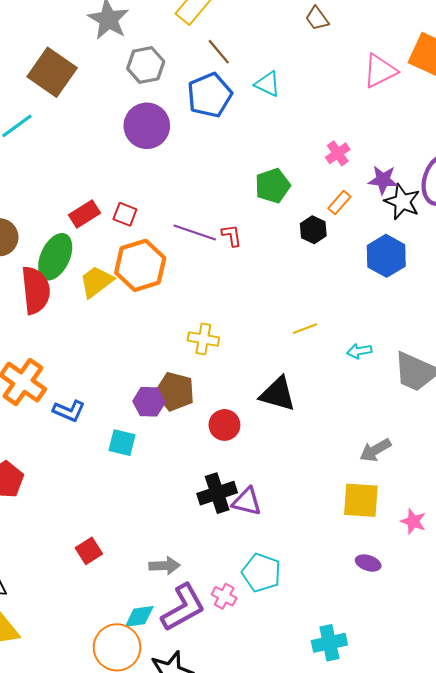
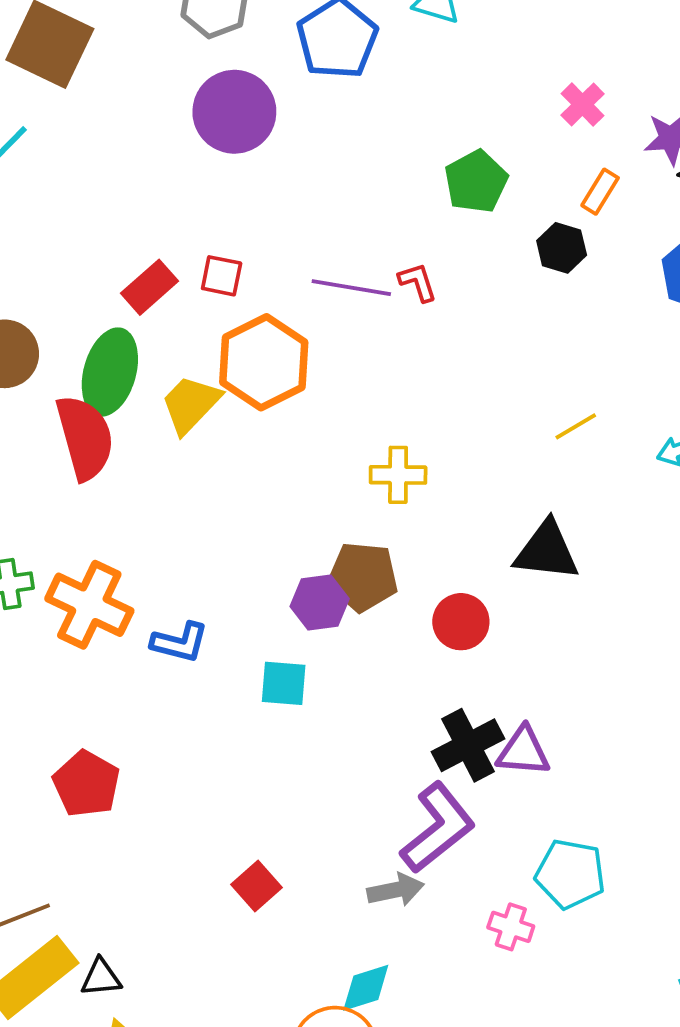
purple L-shape: (183, 608) -> (438, 828), moved

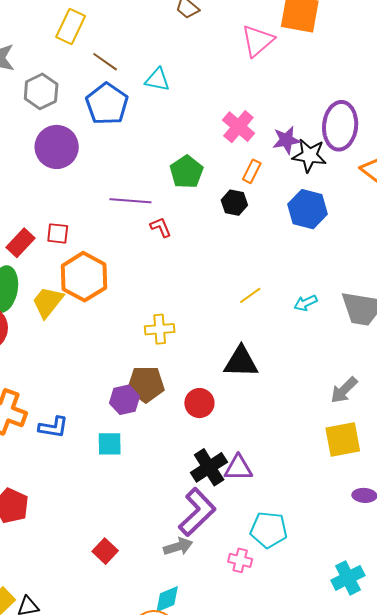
pink cross: (583, 105) -> (238, 127), size x1.4
purple line: (351, 288) -> (130, 201), moved

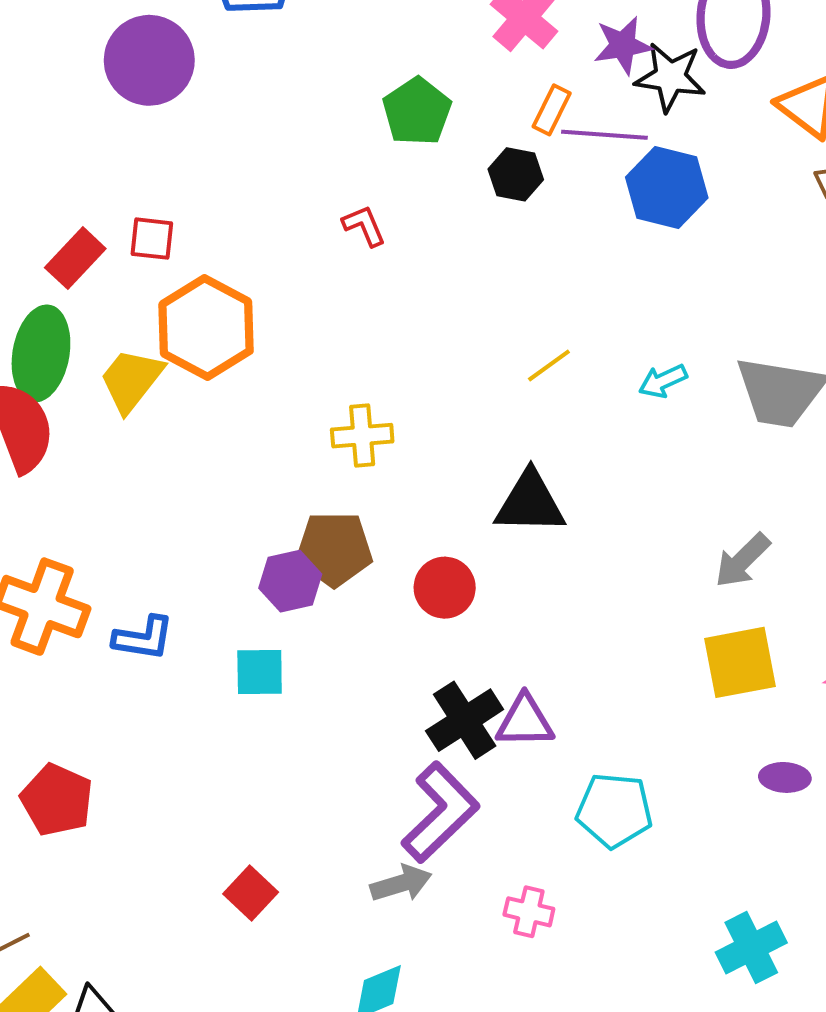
purple line: (130, 201) -> (604, 135), moved
cyan pentagon: (269, 530) -> (614, 810), moved

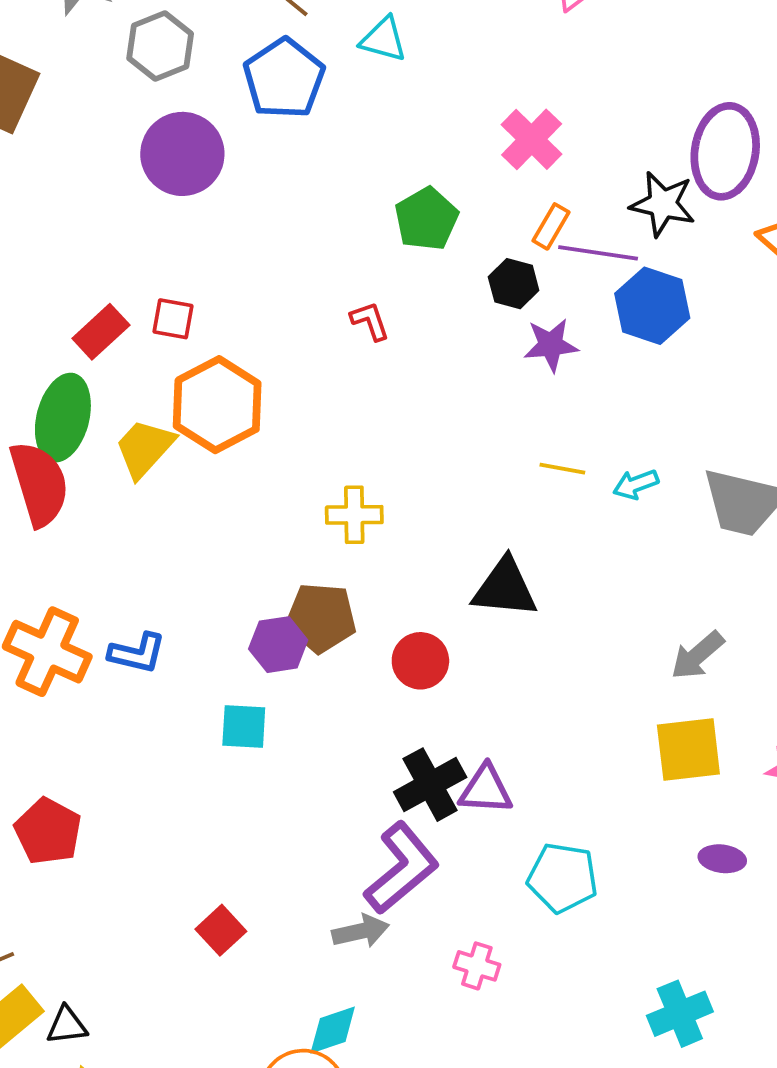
purple star: (623, 45) -> (551, 345), moved
yellow line: (549, 366) -> (562, 469), moved, turned 42
blue L-shape: (143, 638) -> (137, 653), moved

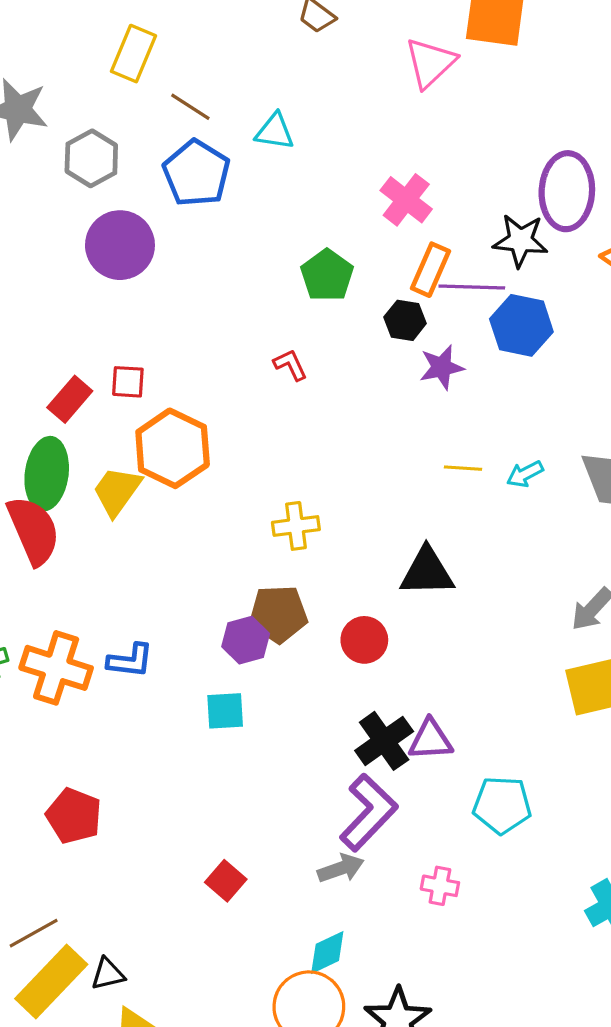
orange rectangle: (551, 226) -> (430, 270), size x1.4

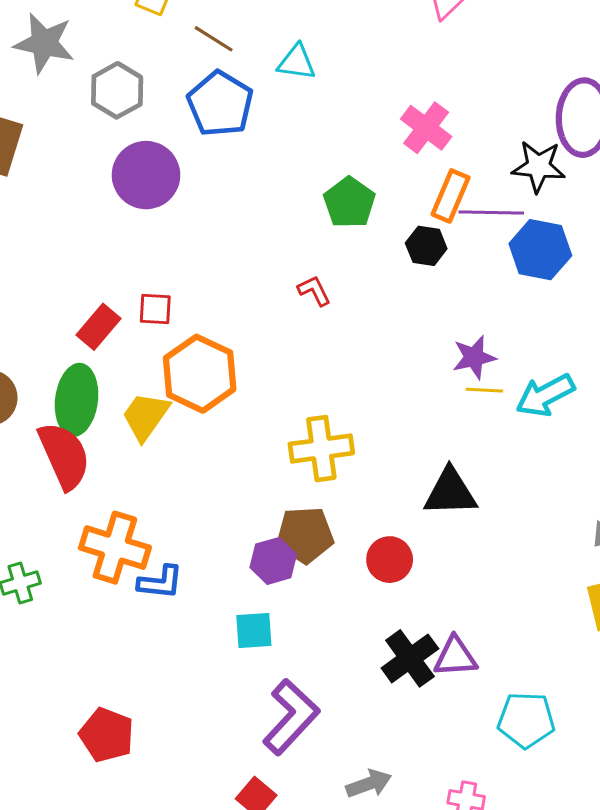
purple star: (442, 367) -> (474, 357), moved
cyan arrow: (525, 474) -> (545, 395), size x1.6
yellow cross: (296, 526) -> (321, 449), size x1.4
orange cross: (56, 668) -> (115, 548), moved
purple L-shape: (369, 812) -> (291, 717), moved

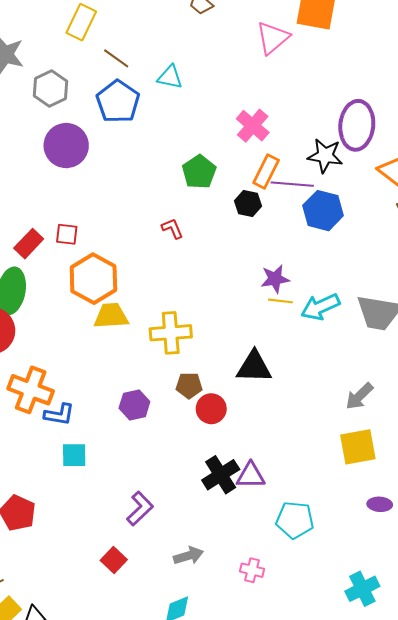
yellow trapezoid: (146, 416) -> (111, 316), moved, turned 48
brown pentagon: (305, 535) -> (189, 385), moved, size x0.7
cyan square: (254, 630) -> (74, 455), moved
purple L-shape: (291, 717) -> (140, 509), size x0.7

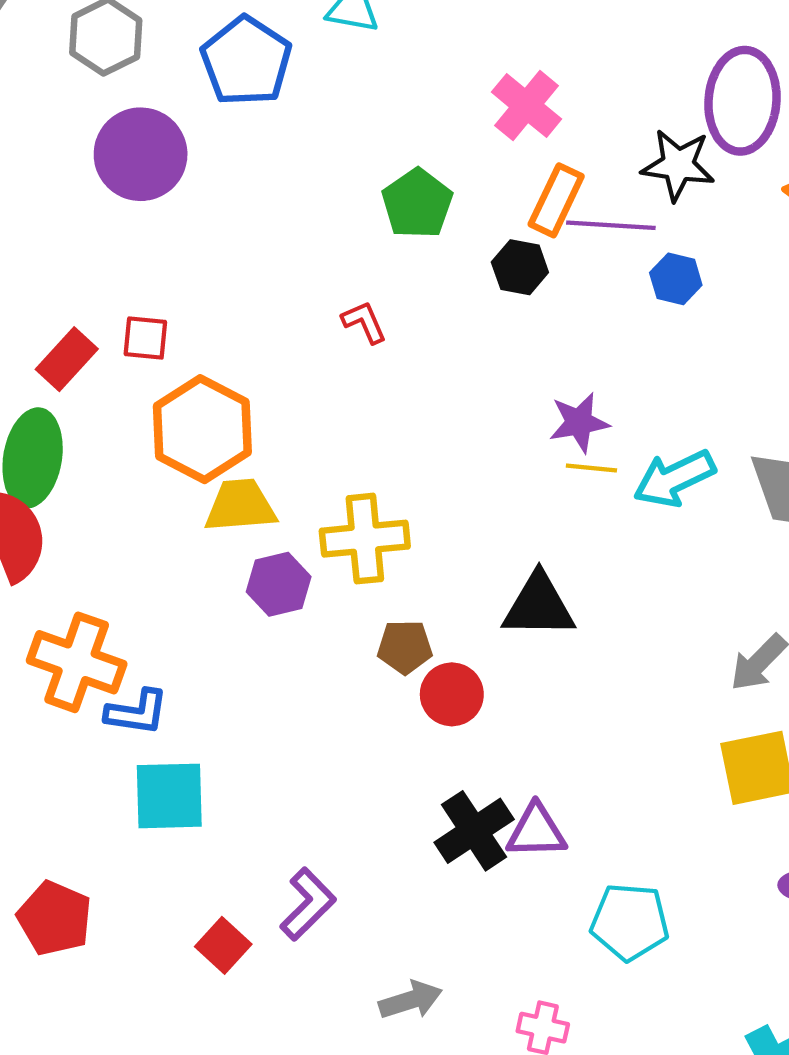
blue hexagon: (323, 211) -> (676, 279), size x0.6
purple hexagon: (134, 405) -> (279, 584), moved
cyan square: (74, 455) -> (169, 796), size x1.4
red square: (114, 560) -> (223, 945), moved

